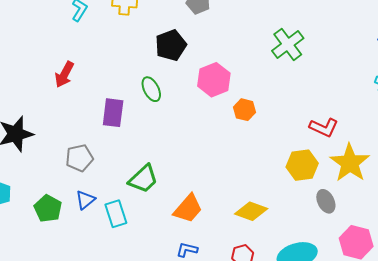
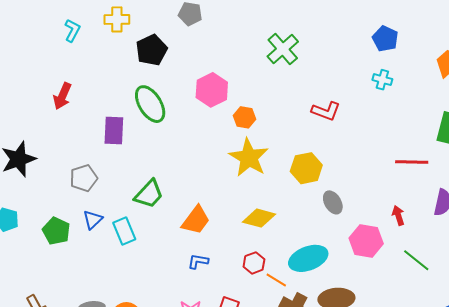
black pentagon: (171, 45) -> (152, 50), moved
green ellipse: (151, 89) -> (150, 104), size x1.5
red L-shape: (324, 127) -> (326, 111), moved
yellow star: (350, 163) -> (249, 158), moved

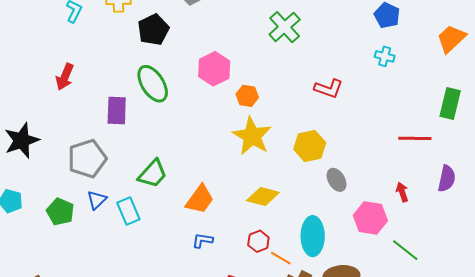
gray pentagon: (84, 178) -> (87, 159), size x1.4
cyan ellipse: (308, 258) -> (313, 236), turned -69
green line: (416, 260) -> (405, 250), moved

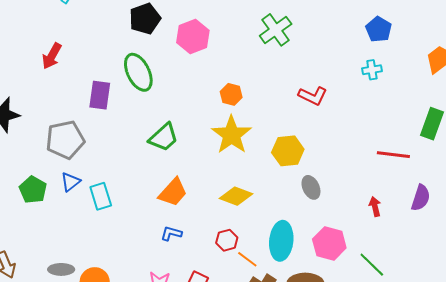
cyan cross: (385, 56) -> (372, 70), turned -30
pink hexagon: (214, 69) -> (193, 37), moved
green trapezoid: (153, 174) -> (164, 137), moved
pink hexagon: (370, 218) -> (329, 244), moved

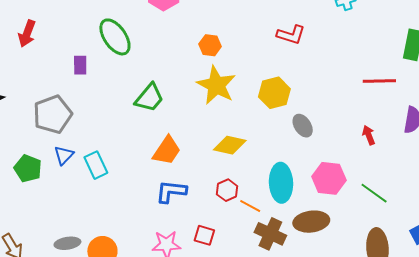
purple rectangle: (100, 95) -> (80, 65), size x0.7
blue L-shape: (171, 233) -> (171, 192), size x1.5

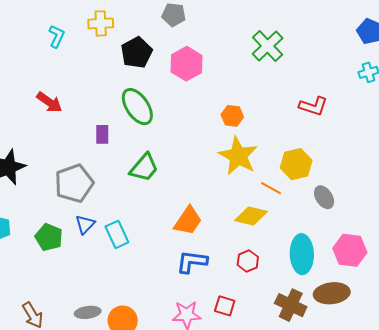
red arrow: (27, 34) -> (49, 102), turned -76
green trapezoid: (149, 98) -> (144, 168), moved
orange line: (250, 206) -> (271, 188), moved

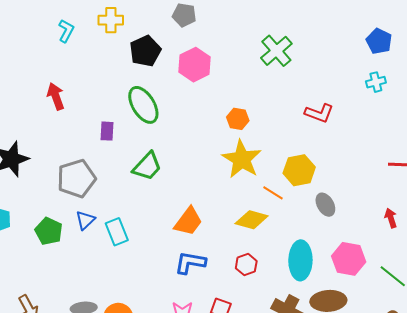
red arrow: (49, 102) -> (56, 96), turned -148

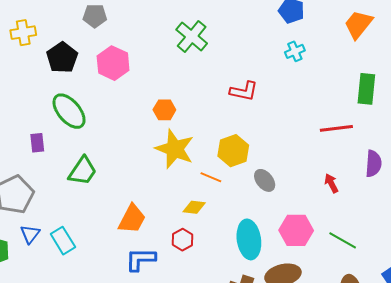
yellow diamond: (252, 220) -> (194, 207), size x0.7
red hexagon: (246, 265) -> (183, 240), moved

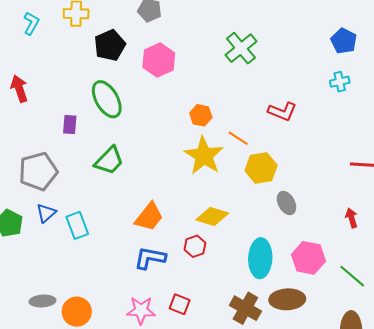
orange line: (211, 177) -> (238, 138), moved
yellow diamond: (194, 207) -> (212, 216), size x1.4

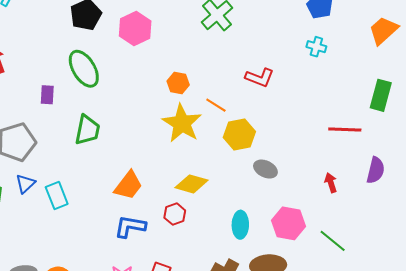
cyan cross: (340, 82) -> (316, 47), turned 30
green trapezoid: (109, 161) -> (87, 130), turned -32
gray ellipse: (286, 203) -> (265, 169), turned -35
cyan ellipse: (260, 258) -> (240, 225), size x0.7

